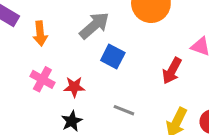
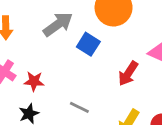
blue square: (113, 57) -> (88, 44), moved

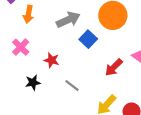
red star: (34, 81) -> (52, 60), moved

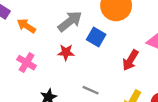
orange arrow: (28, 14) -> (26, 26), turned 126
red star: (52, 60) -> (66, 52), moved

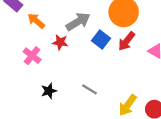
red star: (66, 52) -> (60, 42), moved
red arrow: (130, 60) -> (127, 41), moved

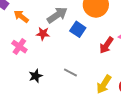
red arrow: (127, 41) -> (106, 45), moved

